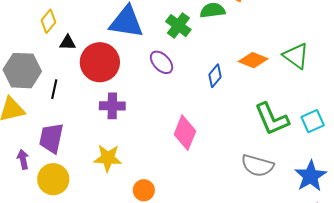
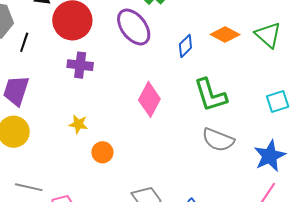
purple ellipse: (162, 62) -> (134, 27), size x1.5
green L-shape: (272, 119) -> (210, 95), moved
yellow star: (108, 158) -> (78, 124), moved, size x0.7

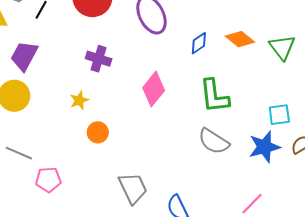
purple cross: (80, 65) -> (99, 59), moved
yellow star: (78, 124) -> (79, 100), turned 30
blue star: (270, 156) -> (264, 147), moved

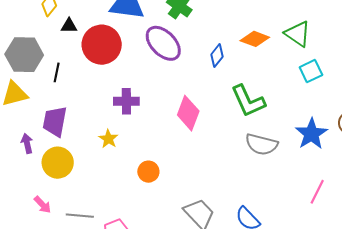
yellow star: (79, 100) -> (108, 139), moved
cyan square: (279, 115) -> (311, 71), moved

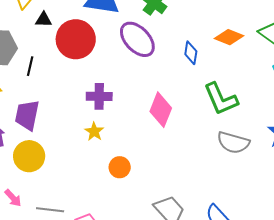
blue diamond: (217, 56) -> (191, 53), turned -30
yellow star: (108, 139) -> (94, 132), moved

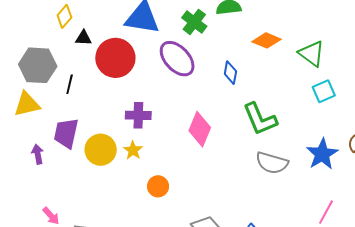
orange diamond: (229, 37) -> (266, 40), moved
yellow circle: (29, 156) -> (101, 150), moved

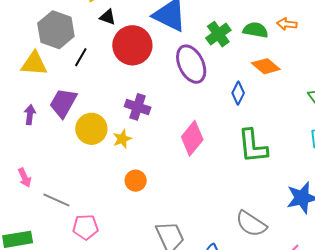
orange diamond: (266, 40) -> (266, 66), moved
gray semicircle: (272, 163) -> (251, 224), moved

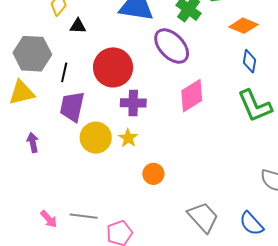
red circle: (132, 45) -> (113, 67), moved
blue diamond: (238, 93) -> (250, 61), moved
purple trapezoid: (63, 103) -> (72, 107), moved
pink diamond: (192, 138) -> (192, 96), moved, turned 36
pink arrow: (25, 178) -> (49, 219), moved

